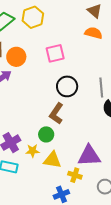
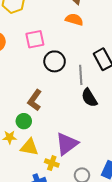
black circle: (67, 86) -> (55, 61), moved
purple triangle: (89, 156) -> (67, 144), turned -35

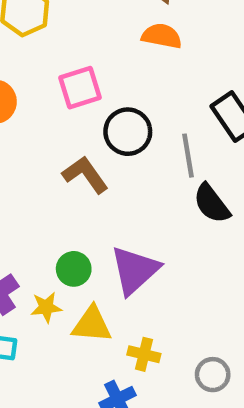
brown L-shape: (35, 100) -> (85, 175), moved, turned 115
purple triangle: (67, 144) -> (135, 270), moved

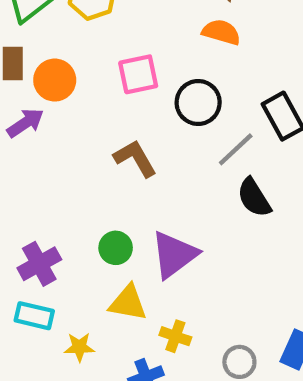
black circle: (128, 132) -> (198, 102), moved
gray line: (188, 156) -> (236, 149), turned 51
yellow star: (46, 307) -> (79, 347), moved

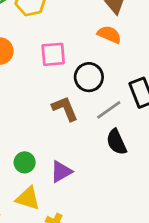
brown L-shape: (135, 158) -> (65, 109), moved
purple triangle: (174, 255) -> (61, 172), size x0.7

